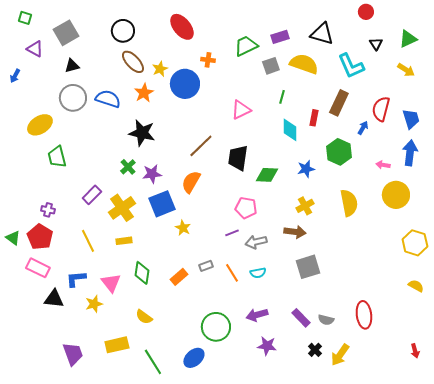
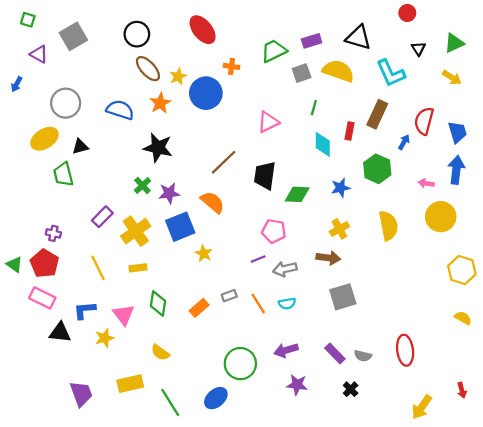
black triangle: (72, 66) -> (80, 147), moved
gray circle: (73, 98) -> (66, 103), moved
orange semicircle: (191, 182) -> (213, 202), turned 100
yellow arrow: (340, 355) -> (422, 407), moved

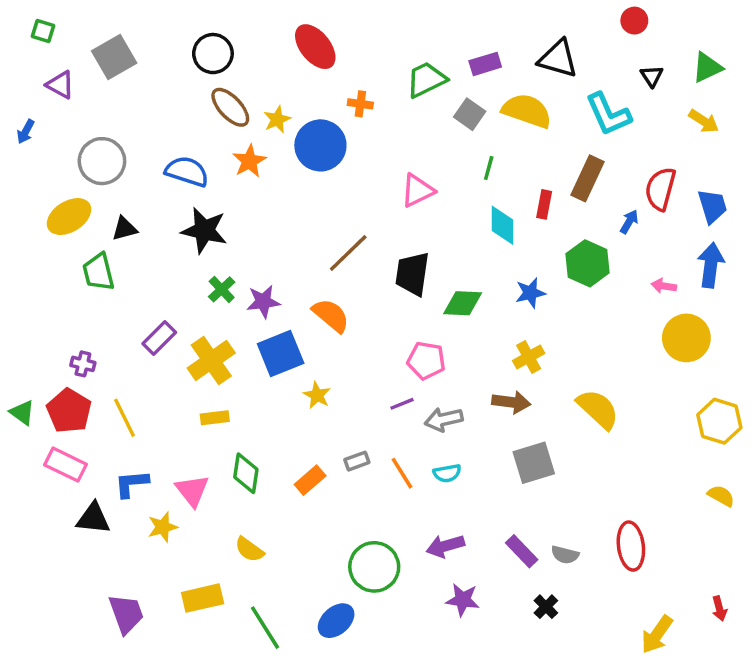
gray square: (302, 73) -> (470, 114), turned -36
black star: (158, 148) -> (204, 230), moved
yellow semicircle: (388, 226) -> (598, 409), moved, turned -36
yellow line: (98, 268) -> (125, 418), moved

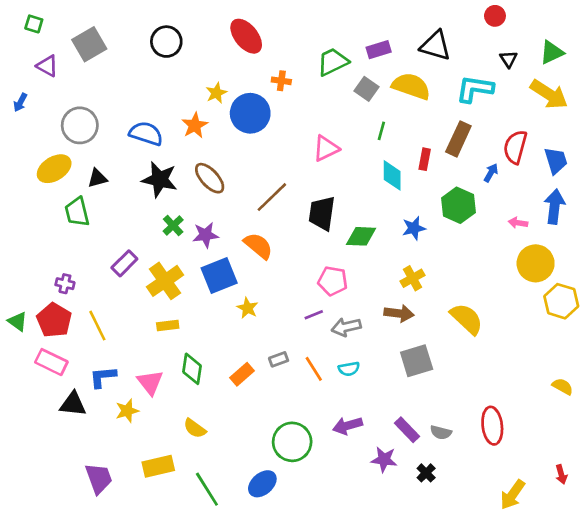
brown ellipse: (230, 107) -> (210, 178), moved
cyan L-shape: (608, 114) -> (475, 89), turned 123
yellow arrow: (704, 121) -> (549, 94), size x1.6
yellow hexagon: (719, 421) -> (561, 301), moved
purple star: (463, 600) -> (384, 459), moved

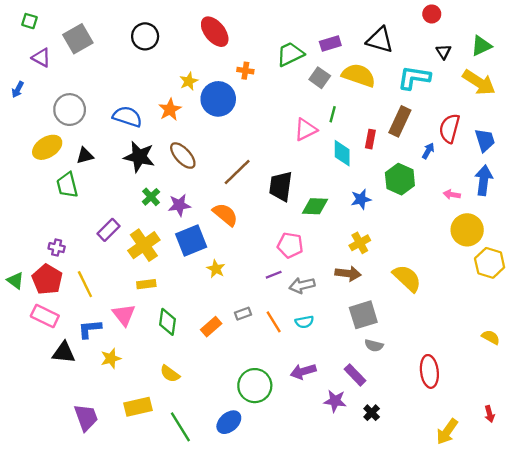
pink triangle: (326, 148) -> (306, 130), moved
pink triangle: (150, 382) -> (124, 315), moved
gray semicircle: (441, 432) -> (374, 345), moved

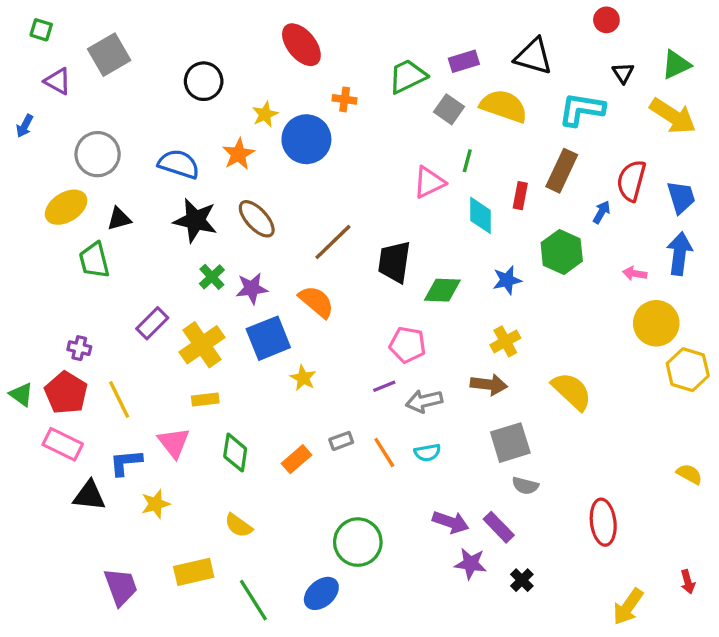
black circle: (145, 36) -> (204, 81), moved
purple arrow: (303, 371) -> (451, 522), moved, turned -145

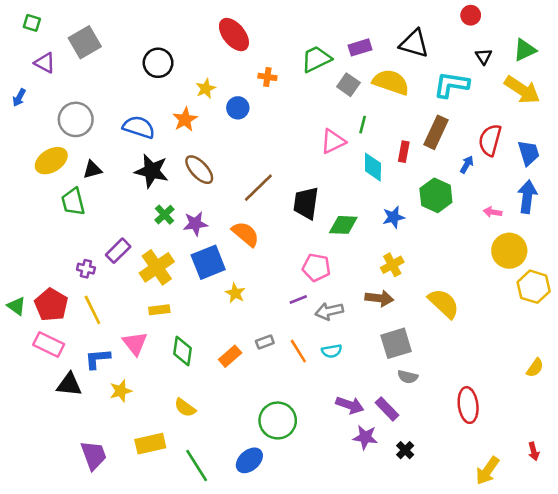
blue circle: (306, 139) -> (238, 108), size x0.6
purple cross: (79, 348) -> (86, 269), moved
yellow semicircle: (689, 474) -> (535, 368), turned 96

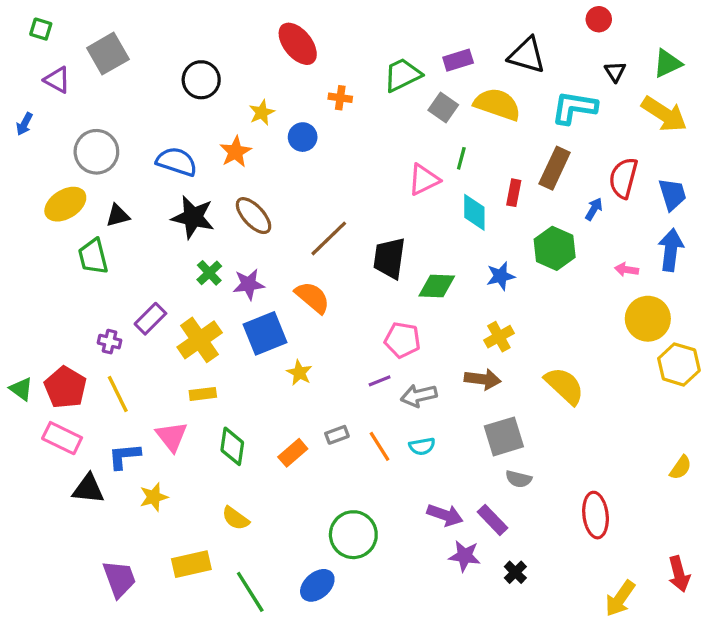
red arrow: (534, 451) -> (679, 574), size x1.5

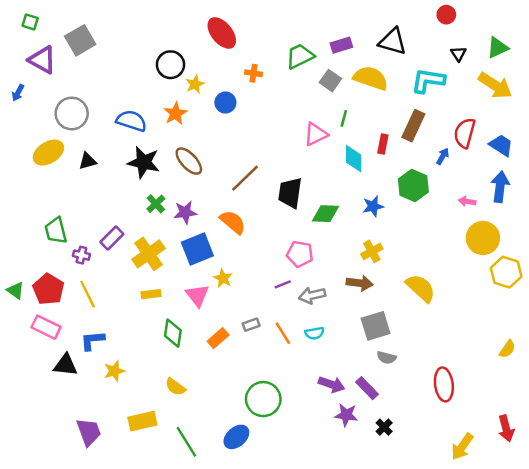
purple triangle: (57, 80) -> (42, 60), size x1.4
black circle: (201, 80) -> (171, 65), moved
blue trapezoid: (672, 194) -> (501, 145), turned -40
green trapezoid: (93, 256) -> (56, 231), moved
pink triangle: (172, 436) -> (197, 295), moved

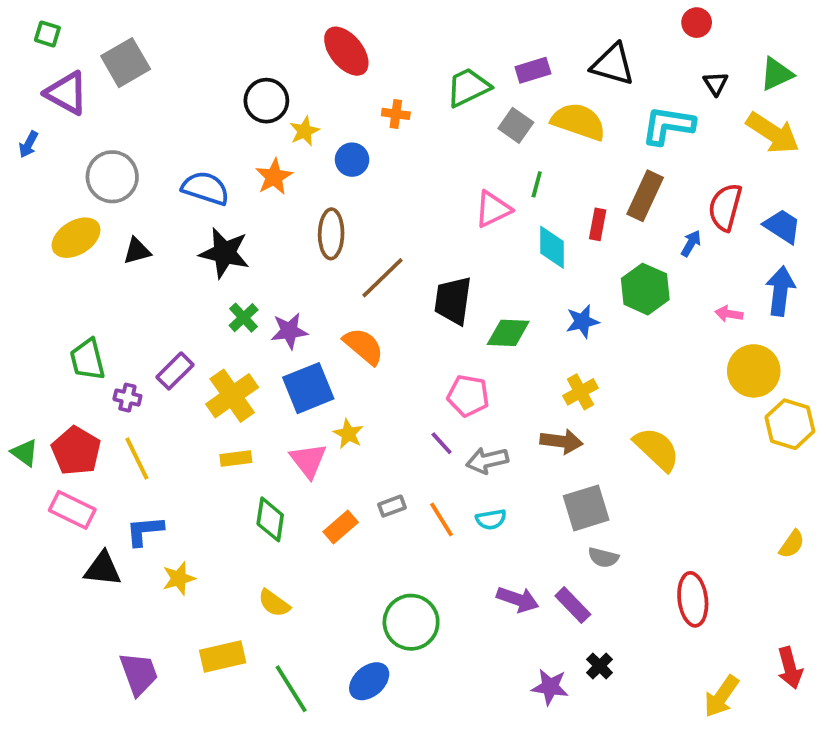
brown ellipse: (189, 161) -> (331, 234), moved, turned 44
purple line: (283, 284) -> (442, 443), turned 70
purple star: (346, 415) -> (550, 687), moved

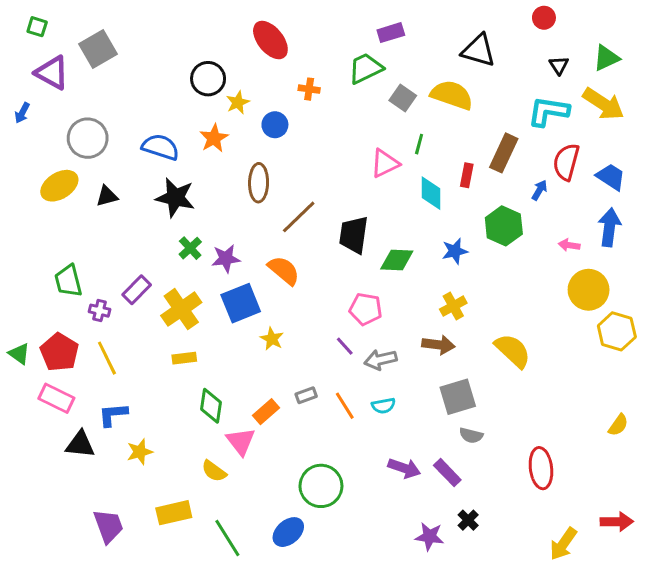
purple rectangle: (533, 70) -> (391, 33), moved
cyan L-shape: (668, 125) -> (548, 111), moved
pink triangle: (308, 460) -> (241, 441), moved
red arrow: (790, 668) -> (617, 522), turned -76

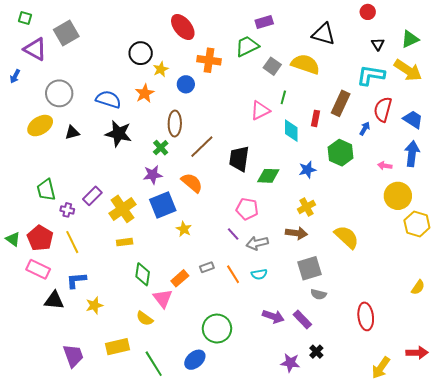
orange cross: (309, 89) -> (209, 60), size x1.6
green cross: (190, 248) -> (161, 148), moved

